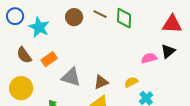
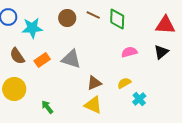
cyan star: (39, 27) -> (32, 28), turned -30
pink semicircle: (149, 58) -> (129, 52), moved
gray triangle: (71, 77) -> (71, 59), moved

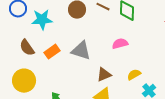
pink semicircle: (129, 52) -> (120, 44), moved

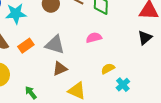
brown triangle: (104, 75) -> (60, 69), moved

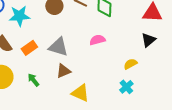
yellow semicircle: (108, 69) -> (130, 64), moved
green arrow: (31, 93) -> (33, 80), moved

